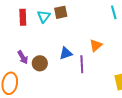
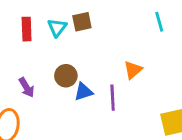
blue triangle: (66, 53) -> (83, 92), moved
brown circle: (40, 63) -> (66, 76), moved

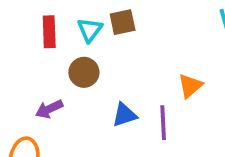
brown circle: (66, 76) -> (84, 72), moved
purple arrow: (27, 87) -> (49, 109), turned 96

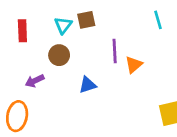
red rectangle: (49, 32) -> (22, 31), moved
purple line: (163, 123) -> (115, 51), moved

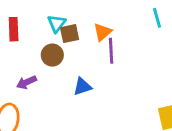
brown square: (86, 20) -> (70, 34), moved
orange triangle: (134, 65) -> (102, 32), moved

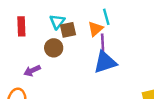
cyan line: (157, 18) -> (106, 17), moved
blue triangle: (82, 87) -> (105, 62), moved, size x1.5

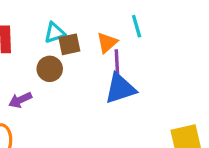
cyan line: (106, 17) -> (137, 26), moved
cyan triangle: (57, 22) -> (55, 33), turned 35

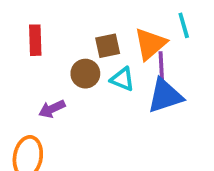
cyan triangle: (55, 33) -> (122, 79), moved, turned 40
orange triangle: (107, 43) -> (150, 44), size x1.4

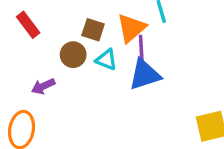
red rectangle: (35, 40) -> (28, 25), turned -35
brown square: (108, 46) -> (93, 30), turned 30

